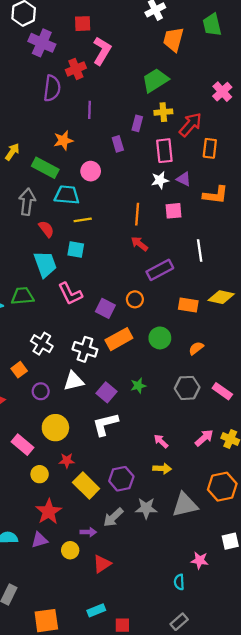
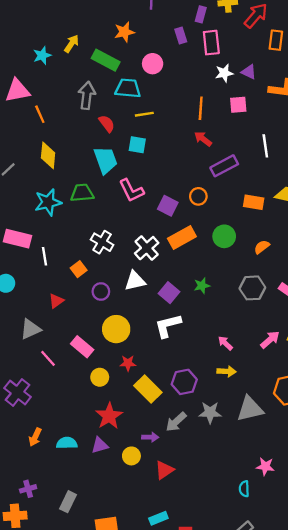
pink rectangle: (164, 151) -> (211, 43), moved
white cross: (85, 349) -> (147, 248), turned 30

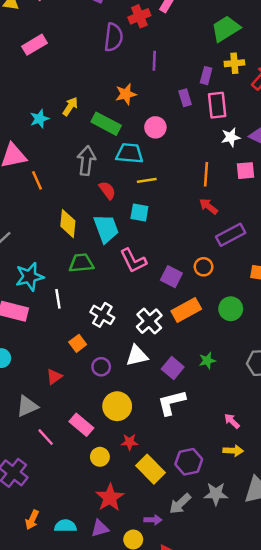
yellow diamond: (48, 155) -> (68, 224), moved
cyan star: (48, 202) -> (30, 277), moved
white line: (45, 256) -> (58, 299), moved

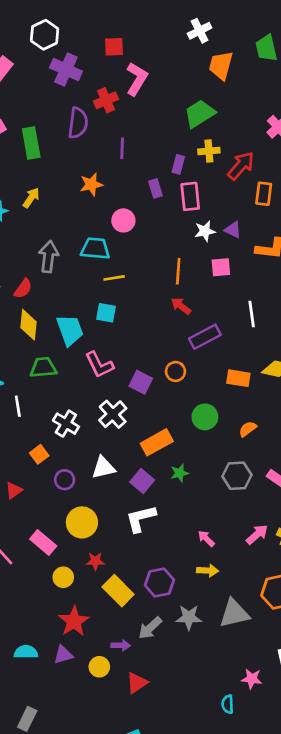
green rectangle: (106, 124) -> (31, 143), moved, turned 52
red semicircle: (107, 190) -> (23, 289), moved, turned 72
orange rectangle: (186, 310) -> (157, 442), moved
white cross: (149, 321) -> (113, 414), moved

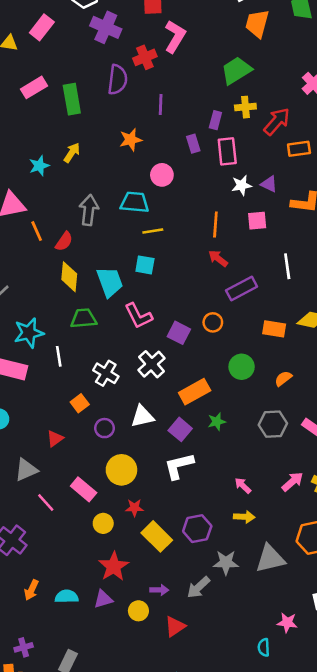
orange rectangle: (264, 194) -> (299, 149), turned 75
gray arrow: (150, 628) -> (198, 587), moved

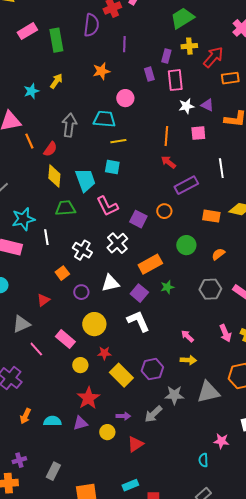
white L-shape: (179, 466) -> (138, 321), turned 80
pink arrow: (292, 482) -> (225, 333), turned 108

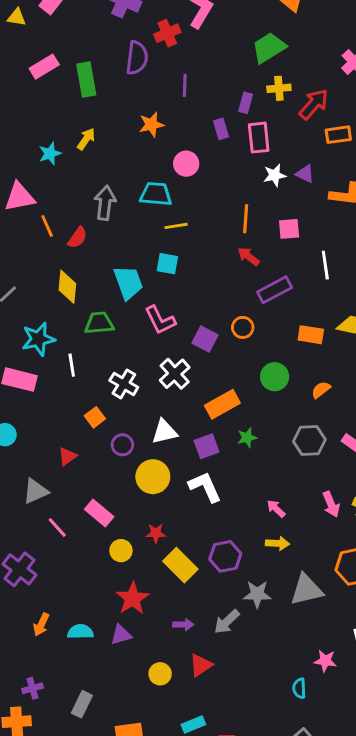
pink square: (198, 133) -> (289, 229), moved
yellow diamond: (54, 176) -> (67, 287), moved
purple square: (139, 293) -> (206, 446), turned 30
yellow circle: (94, 324) -> (153, 477), moved
yellow circle: (107, 432) -> (160, 674), moved

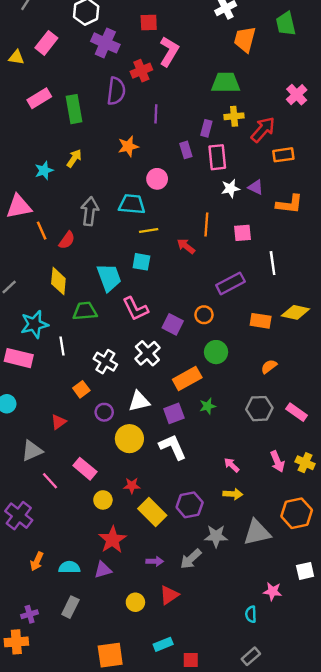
green trapezoid: (269, 48) -> (226, 83), turned 32
red arrow: (248, 256) -> (186, 246), moved
green circle: (275, 377) -> (216, 352), moved
gray rectangle: (82, 704) -> (70, 607), moved

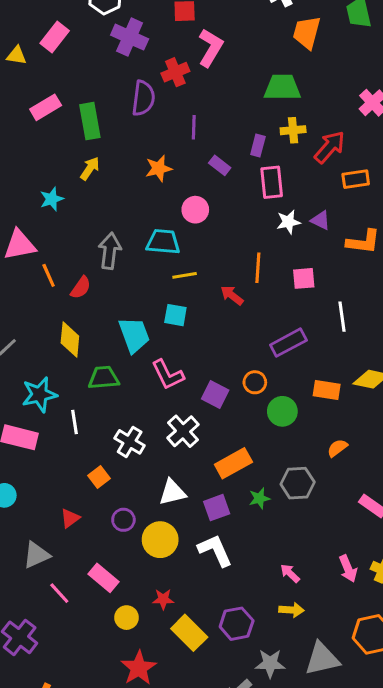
purple rectangle: (186, 150) -> (220, 165), moved, turned -35
yellow arrow: (74, 158) -> (90, 168), moved
green circle: (216, 352) -> (282, 411), moved
gray hexagon: (259, 409) -> (298, 483), moved
purple circle: (104, 412) -> (123, 520), moved

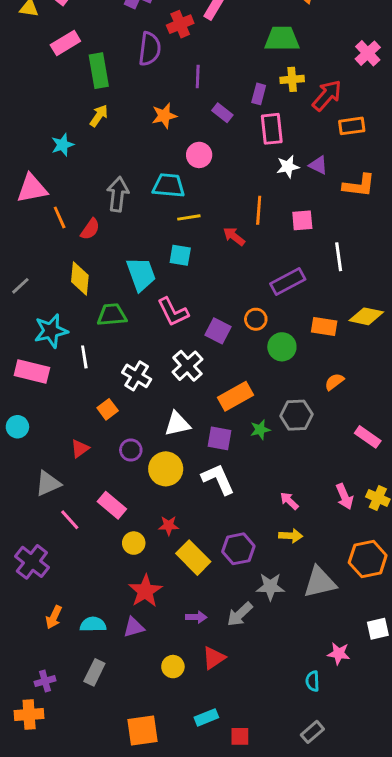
pink rectangle: (46, 107) -> (65, 43), moved
purple square: (217, 508) -> (219, 438), turned 30

